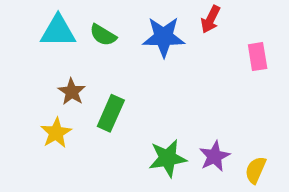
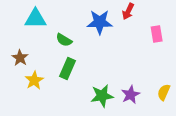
green semicircle: (103, 35) -> (64, 40), moved
brown star: (72, 92) -> (20, 58), moved
yellow semicircle: (256, 170) -> (164, 92), moved

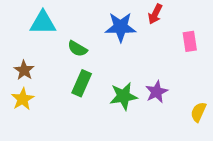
yellow star: (34, 80) -> (23, 99), moved
purple star: (131, 95) -> (157, 92), moved
green star: (102, 96) -> (123, 96), moved

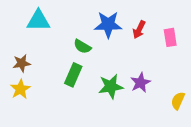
red arrow: (155, 14) -> (139, 30), moved
green semicircle: (77, 49) -> (82, 46), moved
brown star: (24, 70) -> (22, 63), turned 30

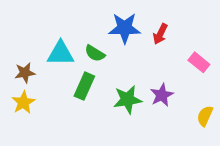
cyan triangle: (38, 21) -> (61, 53), moved
pink rectangle: (170, 37) -> (199, 62), moved, turned -42

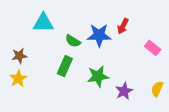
blue star: (125, 28) -> (99, 35), moved
cyan triangle: (61, 53) -> (43, 23), moved
purple star: (162, 95) -> (124, 91), moved

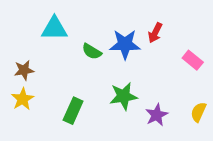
green rectangle: (65, 66) -> (73, 111), moved

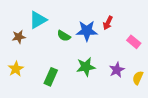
cyan triangle: (54, 28) -> (38, 20), turned -30
brown star: (24, 70) -> (19, 37), moved
purple star: (157, 115) -> (117, 70), moved

